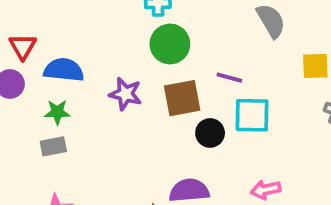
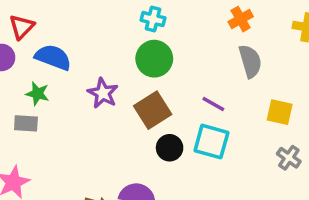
purple line: (229, 78) -> (213, 104), moved
brown square: (182, 98) -> (153, 110), turned -36

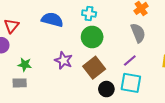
blue semicircle: (53, 57) -> (52, 20), moved
gray semicircle: (250, 61) -> (138, 33), moved
purple line: (213, 104) -> (130, 60), turned -64

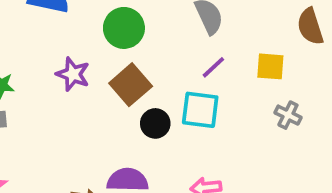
purple line: (130, 60) -> (213, 67), moved

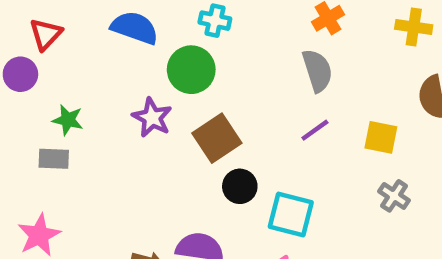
green circle: (124, 28) -> (191, 70), moved
cyan square: (200, 110) -> (291, 215), moved

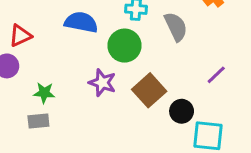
red triangle: (46, 34) -> (20, 36), turned 30
gray semicircle: (317, 71) -> (176, 27), moved
black circle: (240, 186) -> (182, 111), moved

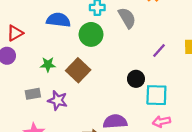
purple star: (102, 83) -> (58, 100), moved
brown square: (149, 90) -> (78, 70), moved
green star: (44, 93) -> (48, 65), moved

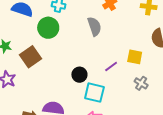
gray semicircle: (127, 18) -> (94, 26), moved
purple line: (159, 51) -> (111, 66), moved

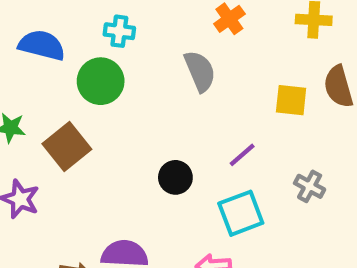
yellow square: (135, 57) -> (291, 100), moved
cyan square: (94, 93) -> (241, 213), moved, turned -30

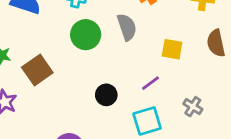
green circle: (101, 81) -> (86, 35), moved
yellow square: (291, 100) -> (172, 49), moved

